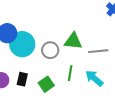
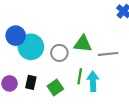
cyan arrow: (94, 78) -> (93, 81), moved, turned 48

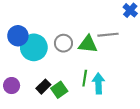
gray circle: (59, 53) -> (63, 43), moved
gray line: (108, 54) -> (108, 35), moved
black rectangle: (31, 82) -> (43, 87), moved, turned 32

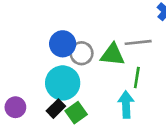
blue circle: (18, 36) -> (63, 44), moved
cyan circle: (34, 47) -> (63, 83), moved
green line: (85, 78) -> (137, 78), moved

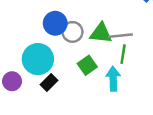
gray line: (138, 42) -> (121, 36), moved
cyan circle: (63, 83) -> (38, 59), moved
green square: (76, 113) -> (87, 65), moved

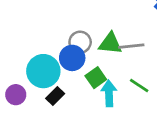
blue circle: (55, 23) -> (72, 58), moved
green line: (123, 54) -> (139, 86), moved, turned -66
cyan arrow: (113, 79) -> (109, 93), moved

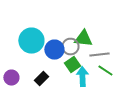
gray circle: (80, 42) -> (70, 47), moved
gray line: (131, 46) -> (99, 55), moved
cyan circle: (43, 71) -> (31, 41), moved

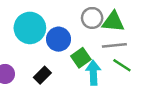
green triangle: (83, 39) -> (113, 22), moved
gray circle: (70, 47) -> (92, 18), moved

